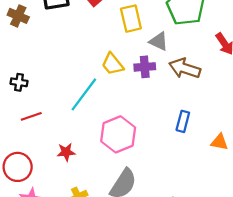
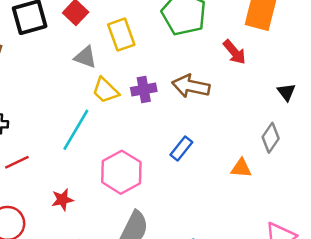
gray triangle: (159, 41) -> (85, 57), moved
blue rectangle: (183, 121) -> (181, 148), moved, turned 30

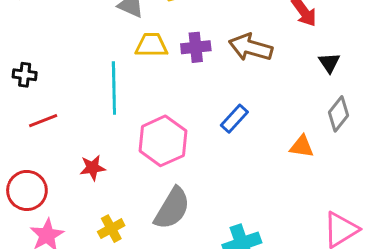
yellow trapezoid: (105, 90) -> (152, 45), turned 132
black triangle: (286, 92) -> (329, 63), moved
cyan line: (76, 130) -> (114, 88), turned -36

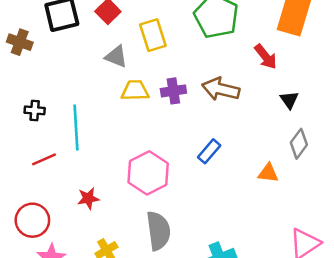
black cross: (25, 75) -> (35, 110), moved
cyan line: (114, 88) -> (76, 128), moved
gray semicircle: (172, 208) -> (158, 231), turned -36

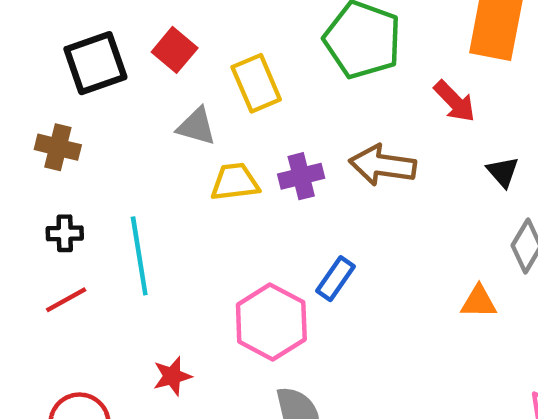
brown cross: (20, 42) -> (58, 147), moved
blue rectangle: (209, 151) -> (336, 279), moved
red line: (44, 159) -> (66, 300), moved

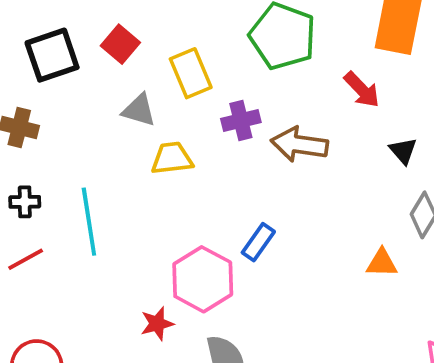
purple cross: (301, 176) -> (241, 120), moved
red star: (172, 376) -> (157, 324), moved

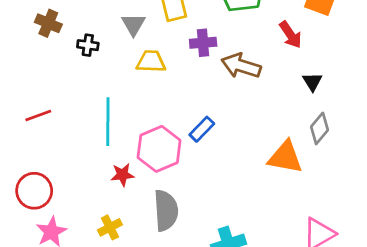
gray triangle: (139, 110) -> (133, 24), turned 35
black cross: (25, 202) -> (88, 45), moved
cyan line: (89, 222) -> (108, 122), moved
orange triangle: (382, 263) -> (285, 157), size x1.6

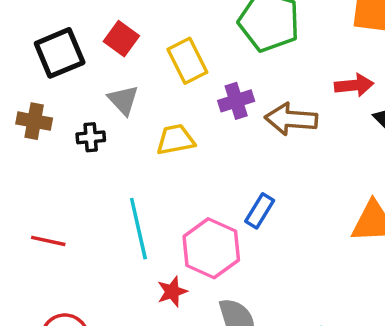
gray triangle: (133, 24) -> (123, 100), moved
red arrow: (290, 35) -> (354, 85), moved, turned -48
red line: (38, 115) -> (48, 241), turned 45

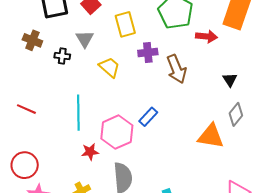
red arrow: (354, 85) -> (206, 36), moved
brown arrow: (291, 119) -> (177, 69), turned -128
yellow trapezoid: (176, 140) -> (109, 67), turned 40

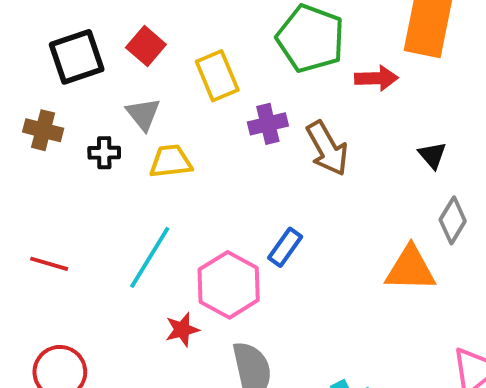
yellow trapezoid: (109, 67) -> (171, 161), moved, turned -40
cyan line: (78, 113) -> (150, 257), turned 40

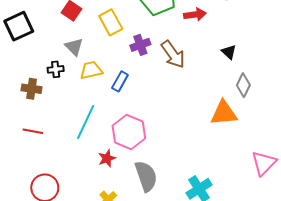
black square: (77, 57) -> (19, 26), moved
brown cross: (43, 130) -> (32, 89), moved
blue rectangle: (285, 247) -> (120, 81), moved

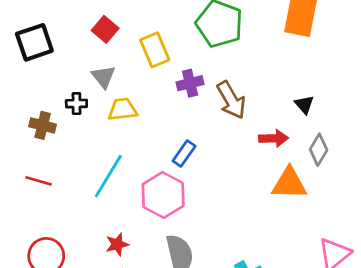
red arrow: (195, 15) -> (274, 138), moved
blue rectangle: (120, 81) -> (184, 154), moved
red star: (107, 158) -> (117, 244), moved

